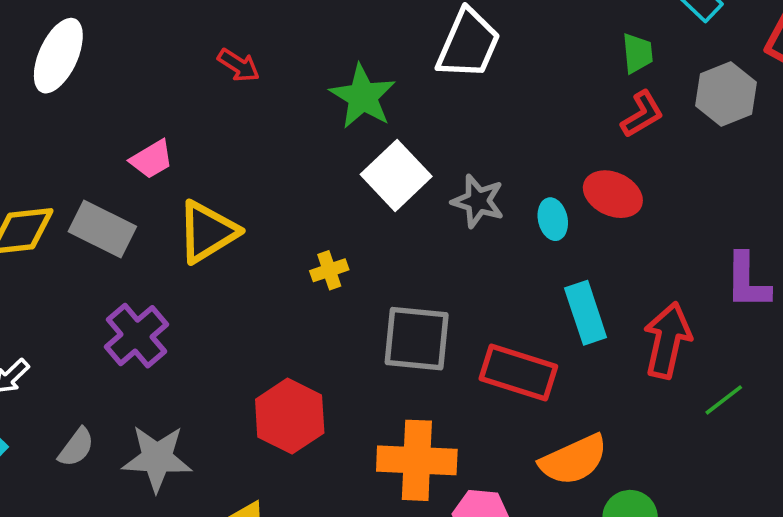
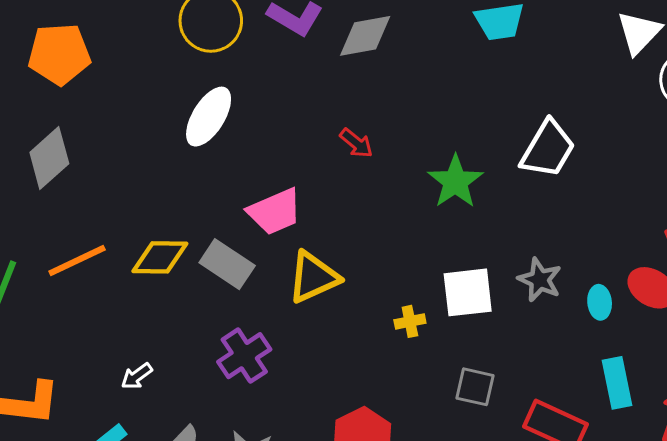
pink trapezoid: (152, 159) -> (275, 212), size x1.5
white square: (396, 175) -> (468, 292), moved, turned 30
gray square: (417, 339) -> (475, 387), size x0.7

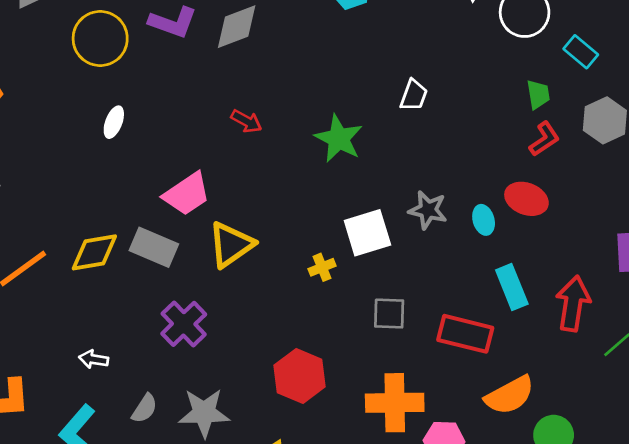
white ellipse: (209, 117) -> (114, 122), size x0.6
white trapezoid: (548, 149) -> (414, 95), size x0.6
white arrow: (137, 376) -> (94, 359), turned 56

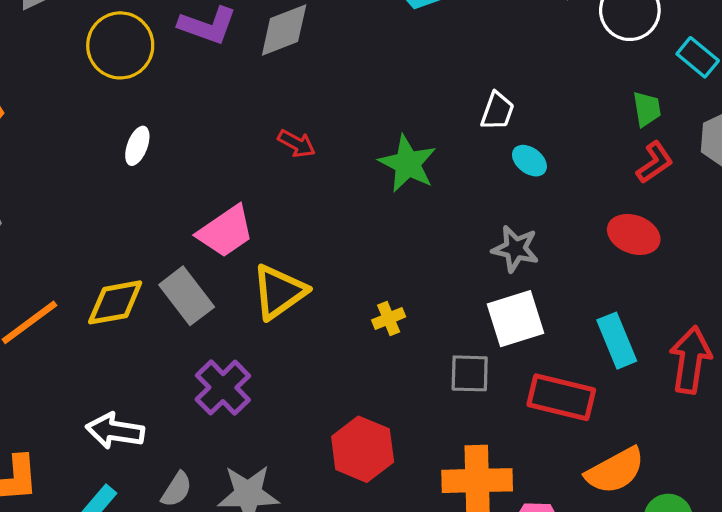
cyan ellipse: (484, 220) -> (529, 161), moved, turned -36
white square: (367, 233) -> (515, 319), moved
gray rectangle: (154, 247) -> (187, 296), turned 30
white arrow: (94, 359) -> (115, 431), size x1.6

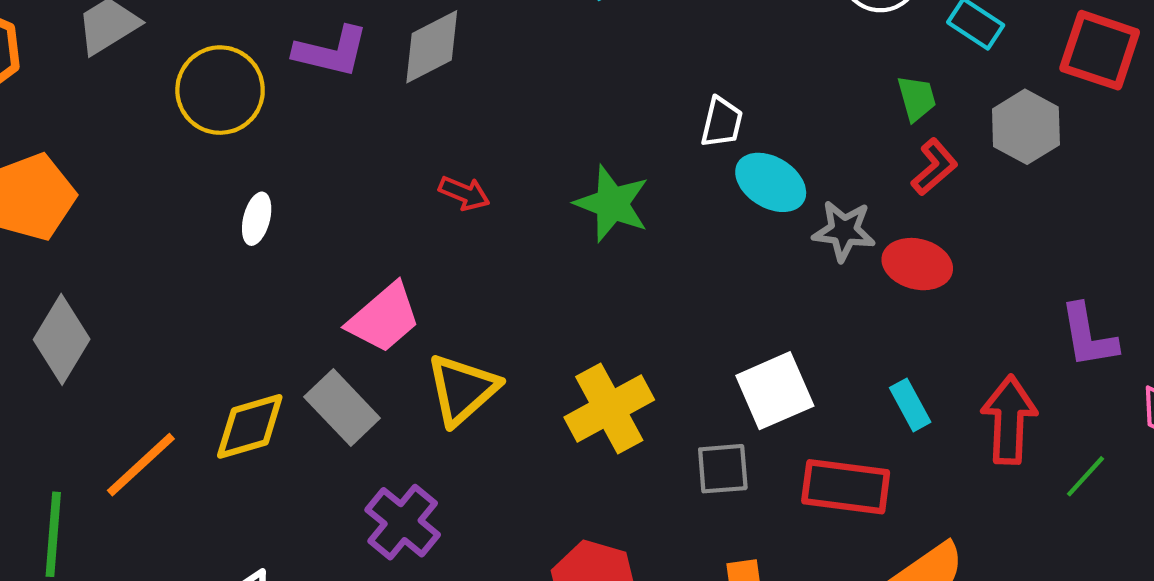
cyan ellipse: (529, 161) -> (771, 182), size x1.5
gray star: (515, 249) -> (844, 231), moved
yellow cross: (389, 318) -> (609, 409), size x2.0
cyan rectangle: (617, 341) -> (910, 405), size x0.7

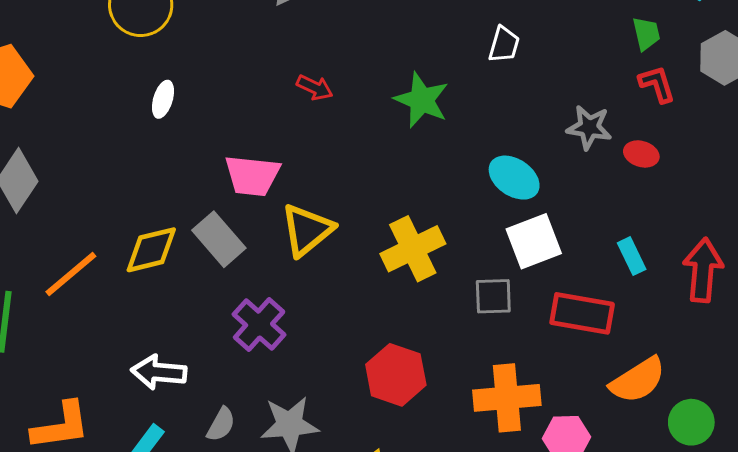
red L-shape: (934, 167) -> (657, 84), turned -69
cyan ellipse: (771, 182) -> (514, 178), moved
red ellipse: (917, 264) -> (641, 154), size x0.7
pink trapezoid: (384, 318) -> (252, 176), turned 44

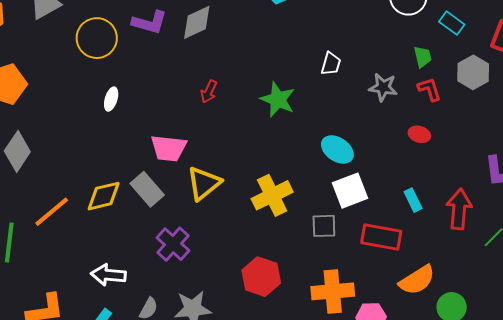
red arrow: (315, 88) -> (209, 91), turned 90
gray star: (589, 127) -> (383, 87), moved

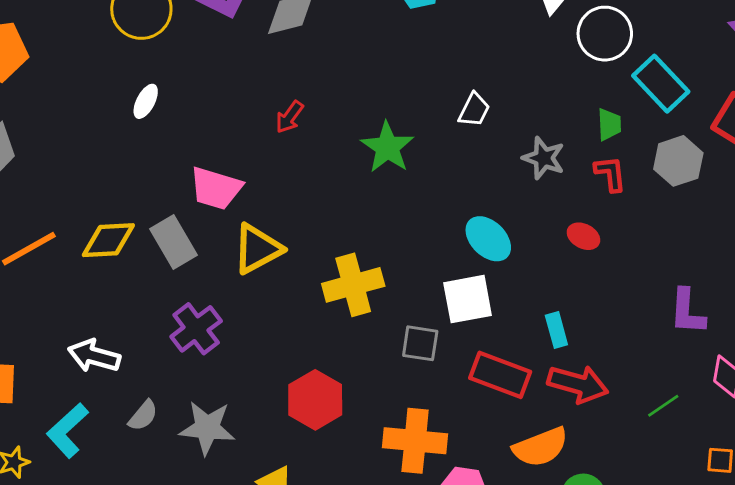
cyan rectangle: (452, 23) -> (661, 84), size x1.5
cyan ellipse: (337, 150) -> (488, 239), moved
red arrow: (459, 209) -> (578, 384), moved, turned 90

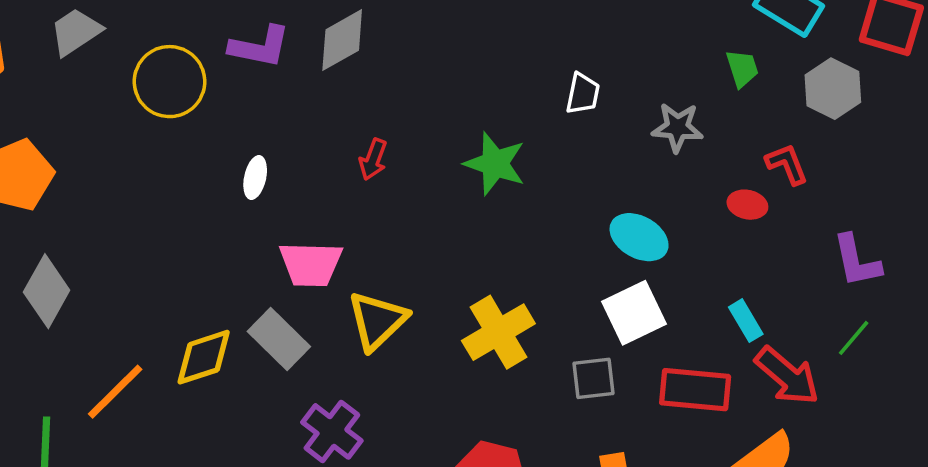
white ellipse: (146, 101) -> (255, 177), moved
red L-shape: (610, 174) -> (787, 164), moved
purple L-shape: (687, 312) -> (857, 261), moved
red arrow: (578, 384) -> (787, 376), turned 40
green line: (663, 406) -> (854, 338), moved

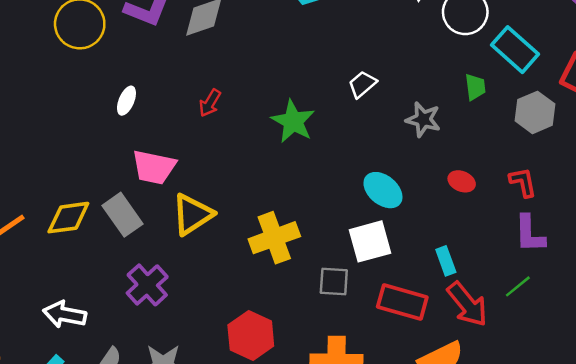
white trapezoid: (583, 94) -> (362, 84), turned -152
red L-shape: (787, 164) -> (523, 182), moved

